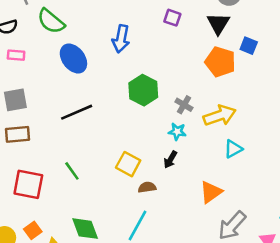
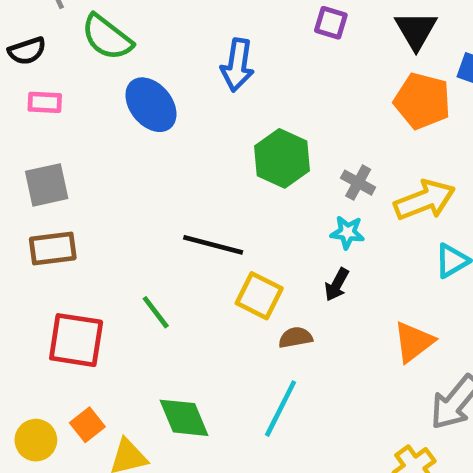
black line: (77, 112) -> (213, 245), moved, turned 40

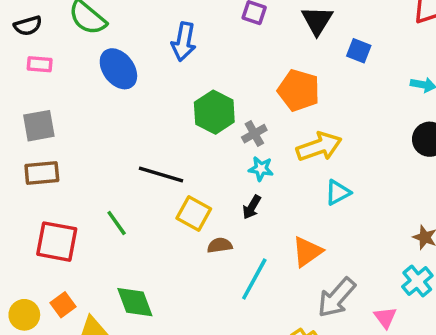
orange pentagon: (422, 101) -> (299, 90), moved
gray cross: (358, 183) -> (254, 134), moved, turned 30
cyan line: (281, 409) -> (254, 279), moved

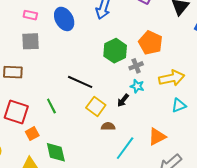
pink rectangle: (40, 64) -> (30, 15), moved
orange pentagon: (299, 90) -> (151, 43), moved
gray square: (39, 126) -> (31, 41), moved
black arrow: (252, 207) -> (123, 100), moved
orange square: (63, 305) -> (32, 134), moved

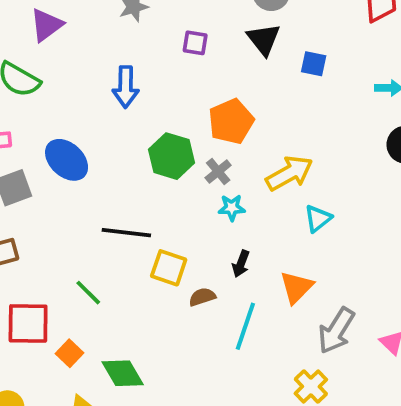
blue ellipse: (64, 19) -> (67, 160), moved
orange pentagon: (151, 43) -> (231, 121), turned -30
black arrow: (123, 100) -> (241, 264), moved

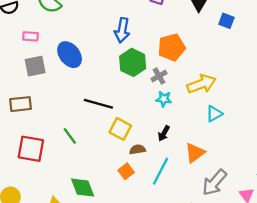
blue arrow: (126, 87) -> (122, 30), moved
orange square: (69, 353) -> (126, 171), moved

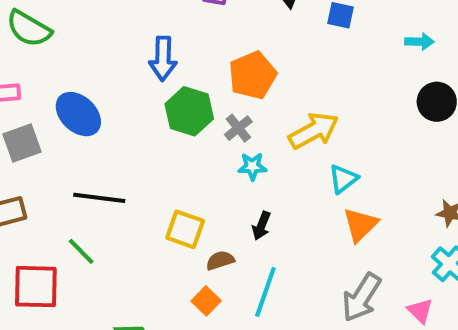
black line: (98, 104) -> (99, 198), moved
green line: (70, 136) -> (81, 251), moved
orange triangle: (195, 153) -> (360, 225), moved

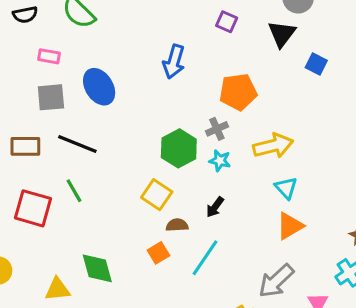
green hexagon: (189, 111) -> (179, 148), moved
cyan triangle: (343, 179) -> (286, 188), turned -50
black line: (99, 198) -> (77, 144), moved

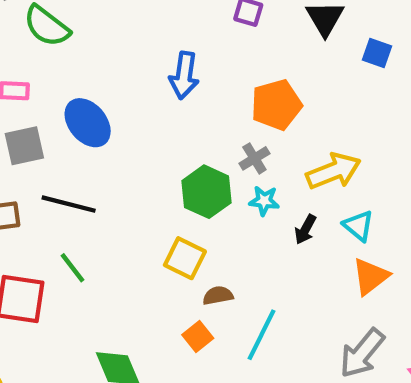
black arrow: (215, 207) -> (305, 229), moved

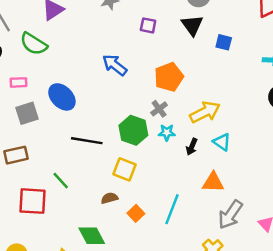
blue arrow: (184, 75) -> (115, 65), turned 125
black line: (69, 204) -> (87, 141), moved
orange triangle: (370, 276) -> (213, 182), moved, turned 45
brown semicircle: (218, 296) -> (109, 198), moved

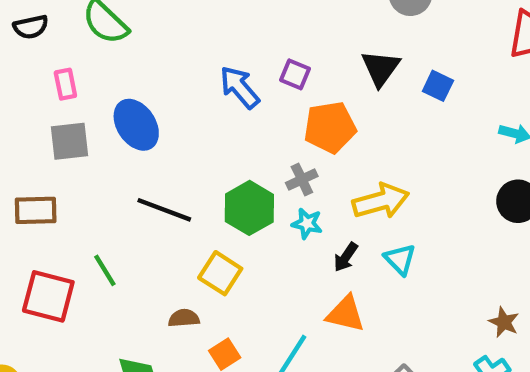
purple square: (148, 25) -> (295, 74), moved
black triangle: (192, 25) -> (381, 68), moved
pink rectangle: (19, 82) -> (65, 84), turned 70
orange triangle: (213, 182) -> (345, 314), moved

